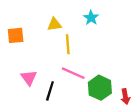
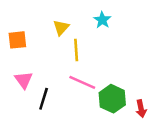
yellow triangle: (54, 24) -> (61, 27), turned -40
pink triangle: (29, 78) -> (24, 80), moved
black line: (50, 91) -> (44, 99), moved

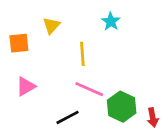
yellow triangle: (61, 27) -> (51, 26), moved
pink triangle: (24, 80) -> (26, 86), turned 36
black line: (44, 99) -> (68, 117), moved, turned 45

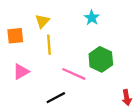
yellow line: (82, 54) -> (49, 45), moved
green hexagon: (122, 107) -> (101, 59), moved

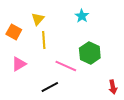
orange square: (15, 36) -> (14, 32), turned 35

